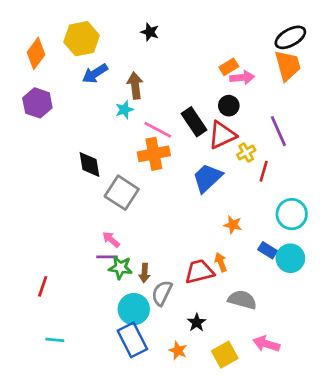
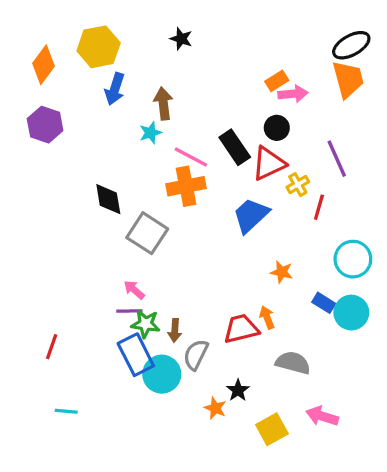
blue arrow: (95, 74) -> (115, 89), turned -40
blue rectangle: (132, 340) -> (136, 355), moved
orange star: (178, 351) -> (215, 408), moved

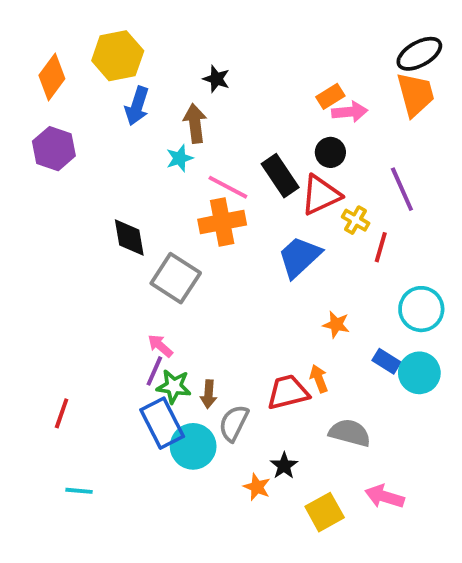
black star: (181, 39) -> (216, 79), moved
yellow cross: (298, 185) -> (356, 220), turned -30
purple line: (129, 311) -> (154, 371), turned -65

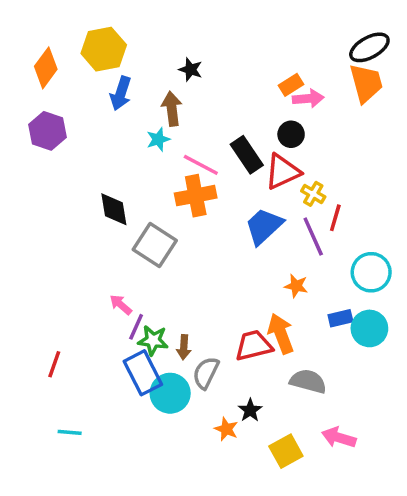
purple line: (402, 189) -> (313, 236), moved
pink arrow: (160, 346) -> (121, 305), moved
blue rectangle: (386, 361) -> (340, 318), turned -45
orange arrow: (319, 379) -> (281, 334), size x1.6

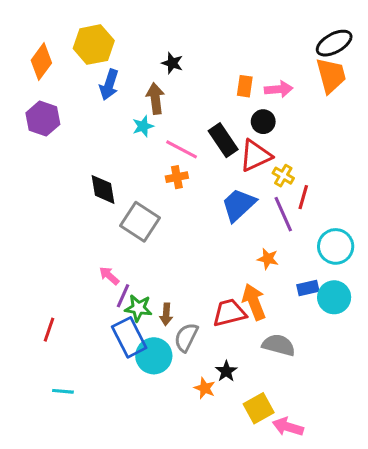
orange rectangle: (291, 85) -> (245, 86), moved, turned -50
orange cross: (196, 196) -> (177, 177), size x0.6
pink arrow: (339, 438) -> (288, 427), moved

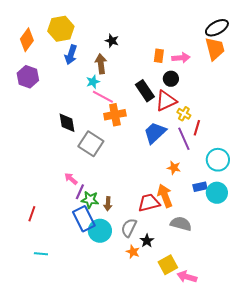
pink line: (182, 149) -> (103, 97), moved
orange cross: (177, 177) -> (115, 115), size x1.5
gray semicircle: (186, 337) -> (129, 228), moved

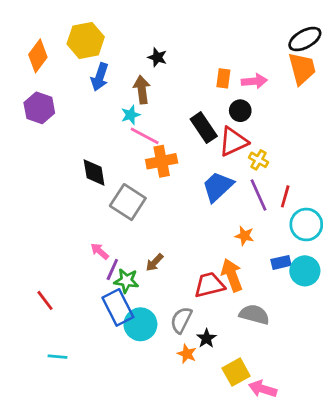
red line: (197, 128) -> (285, 196), moved
brown arrow: (108, 204) -> (155, 262), moved, turned 40
red line: (32, 214) -> (45, 300), turned -56

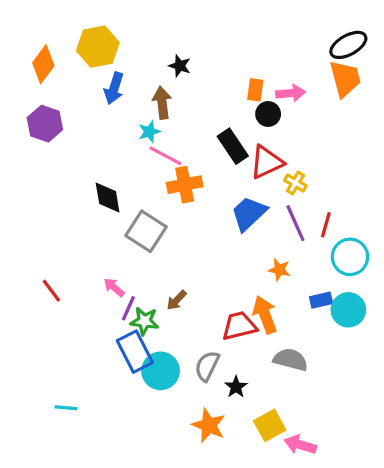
black circle: (240, 111) -> (268, 114), moved
red line: (45, 300) -> (51, 291), moved
orange star: (187, 354) -> (209, 425), moved, size x1.5

